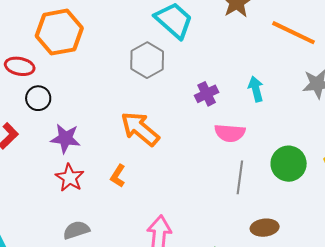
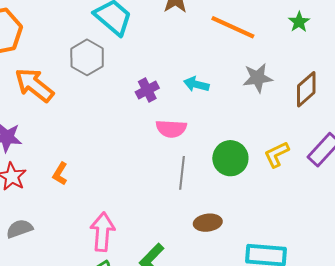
cyan arrow: (256, 89) -> (196, 84), turned -60
orange arrow: (140, 129) -> (34, 85), moved

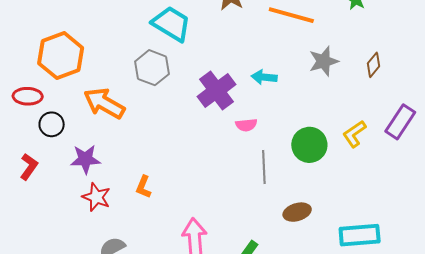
brown diamond: (306, 89) -> (373, 65), size x0.7
purple cross: (147, 90) -> (217, 91), size x1.6
pink semicircle: (171, 129) -> (246, 125), size x0.7

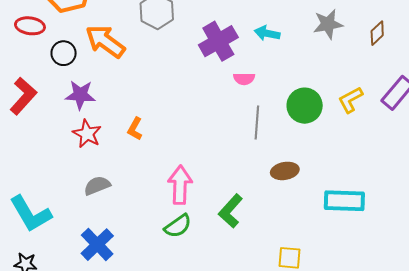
black circle: (52, 124) -> (64, 53), moved
red L-shape: (29, 167) -> (23, 96), size x1.4

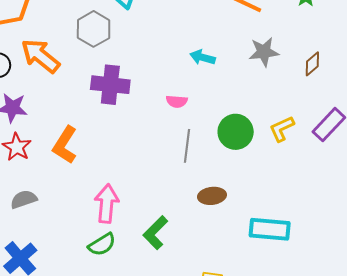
purple cross: (218, 41) -> (110, 85), moved, turned 33
orange L-shape: (135, 129) -> (65, 145), size x1.6

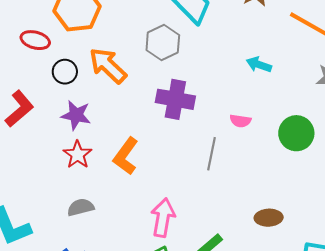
cyan arrow: (203, 57) -> (259, 65), moved
green circle: (236, 132) -> (296, 133), moved
gray line: (187, 146) -> (211, 154), moved

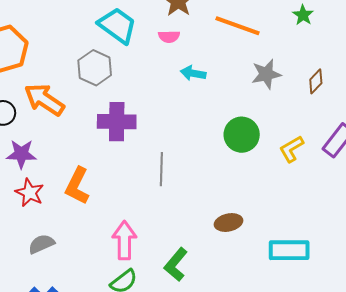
pink semicircle: (240, 121) -> (169, 37), moved

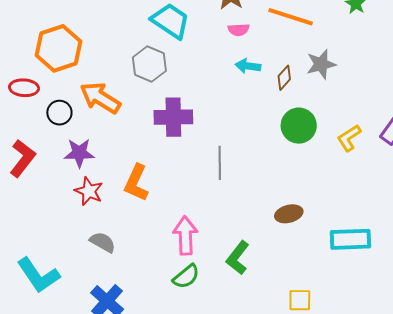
pink semicircle: (169, 37) -> (239, 30), moved
brown diamond: (316, 81) -> (284, 78), moved
gray semicircle: (41, 244) -> (103, 242), turned 56

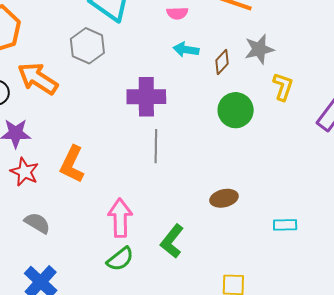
purple cross: (173, 117) -> (146, 97), moved
yellow L-shape: (349, 138) -> (283, 87), moved, turned 140
cyan rectangle: (350, 239) -> (285, 225), size x0.6

